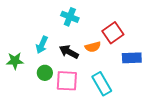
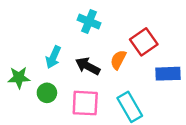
orange semicircle: (93, 47) -> (118, 60), turned 133
green circle: (45, 73) -> (47, 93), moved

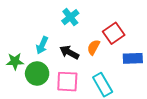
cyan cross: (89, 21) -> (70, 17), turned 30
green circle: (47, 93) -> (37, 73), size x1.5

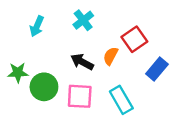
cyan arrow: (42, 45) -> (37, 26), moved
blue rectangle: (133, 58) -> (157, 69), turned -48

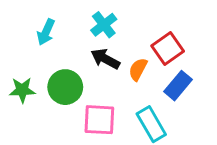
black arrow: (82, 62) -> (105, 59), moved
blue rectangle: (157, 69) -> (178, 86), moved
green circle: (44, 87) -> (65, 87), moved

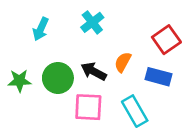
red square: (168, 48) -> (166, 40), moved
black arrow: (105, 59) -> (94, 71), moved
blue rectangle: (178, 86) -> (158, 77), turned 65

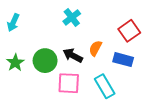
cyan arrow: (41, 29) -> (13, 23), moved
green star: (20, 81) -> (15, 63), turned -30

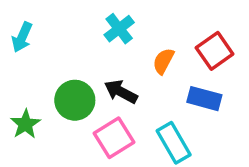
orange semicircle: (95, 48) -> (163, 61), moved
green star: (15, 63) -> (25, 124), moved
pink square: (69, 83) -> (114, 138), turned -35

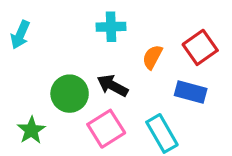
cyan cross: (119, 29) -> (111, 27), turned 36
green star: (25, 124) -> (31, 130), moved

